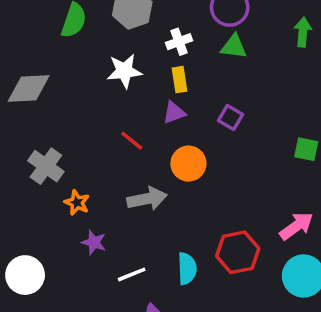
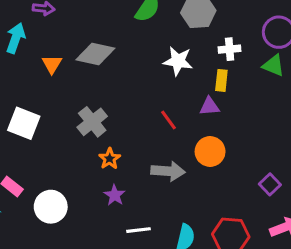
purple square: (231, 117) -> (270, 184), moved

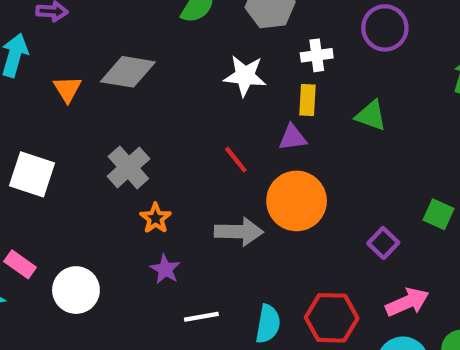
green triangle: (273, 65) -> (371, 116), moved
orange circle: (210, 152) -> (297, 201), size x1.4

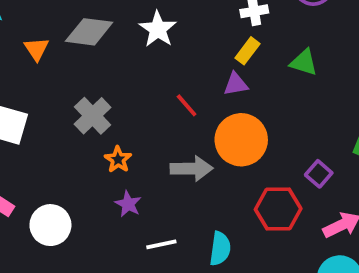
white star: (245, 76) -> (158, 29), moved, turned 30
yellow rectangle: (307, 100) -> (248, 51), turned 36
red hexagon: (332, 318) -> (278, 209), moved

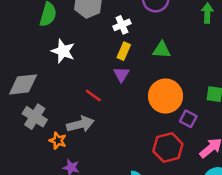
gray diamond: (89, 32) -> (23, 84), moved
purple triangle: (236, 84) -> (121, 74), turned -35
orange circle: (241, 140) -> (166, 96), moved
gray arrow: (192, 169) -> (80, 124), moved

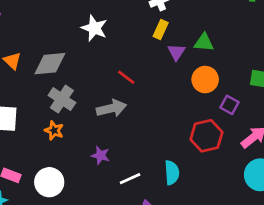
green triangle: (162, 50) -> (204, 42), moved
purple triangle: (121, 74) -> (176, 52), moved
orange circle: (166, 96) -> (205, 80), size x0.7
orange star: (58, 141) -> (54, 130), moved

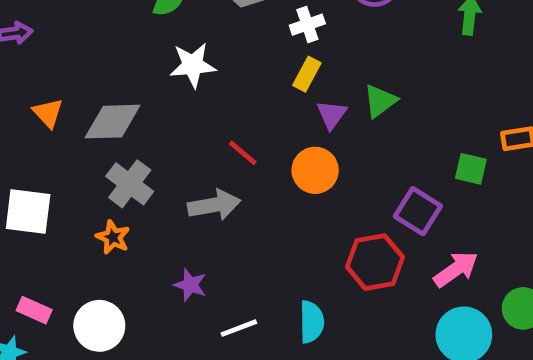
white star: (94, 28) -> (193, 65), turned -30
green triangle: (204, 42) -> (380, 101), turned -45
orange circle: (205, 80) -> (315, 170), moved
purple square: (229, 105) -> (418, 211), size x1.4

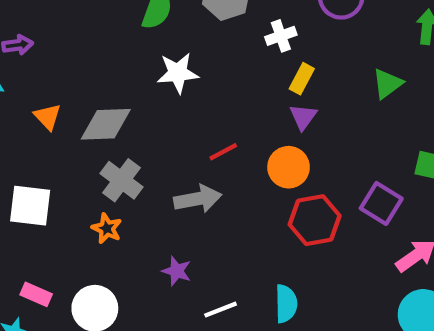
yellow rectangle: (307, 74) -> (302, 79), moved
green triangle: (380, 101) -> (387, 84), moved
red line: (243, 153) -> (223, 152), turned -68
red hexagon: (375, 262) -> (315, 220), moved

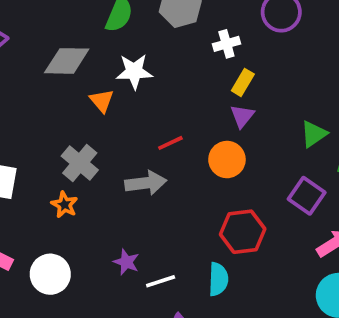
green triangle: (387, 84) -> (314, 134), moved
orange triangle: (48, 117) -> (102, 101), moved
gray diamond: (106, 124) -> (67, 61), moved
red hexagon: (315, 220) -> (243, 232), moved
purple star: (177, 271) -> (126, 262), moved

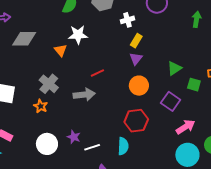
gray diamond: (67, 61) -> (24, 39), moved
orange circle: (227, 160) -> (139, 86), moved
white circle: (50, 274) -> (47, 144), moved

